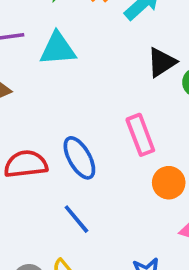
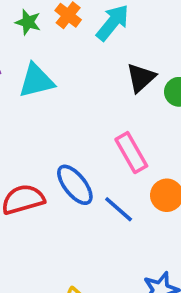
blue line: (76, 219) -> (119, 209), moved

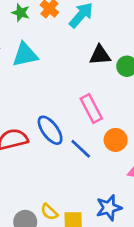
black triangle: (141, 78) -> (100, 55), turned 35

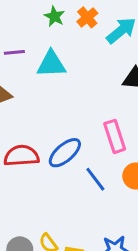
blue ellipse: (50, 130) -> (65, 153), turned 76

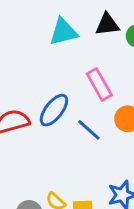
cyan triangle: (51, 64) -> (63, 32), moved

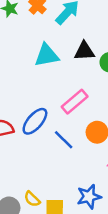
pink rectangle: (99, 84) -> (75, 102), turned 76

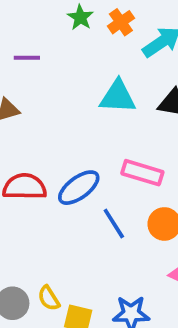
pink rectangle: (75, 102) -> (142, 173), turned 44

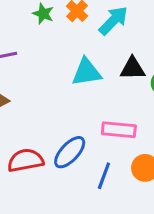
blue line: (114, 224) -> (104, 176), turned 64

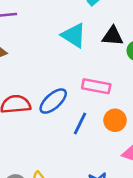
cyan triangle: (87, 72) -> (74, 35), turned 36

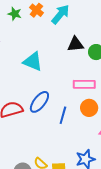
cyan triangle: (74, 35) -> (33, 61), moved
pink rectangle: (96, 86) -> (84, 84), moved

